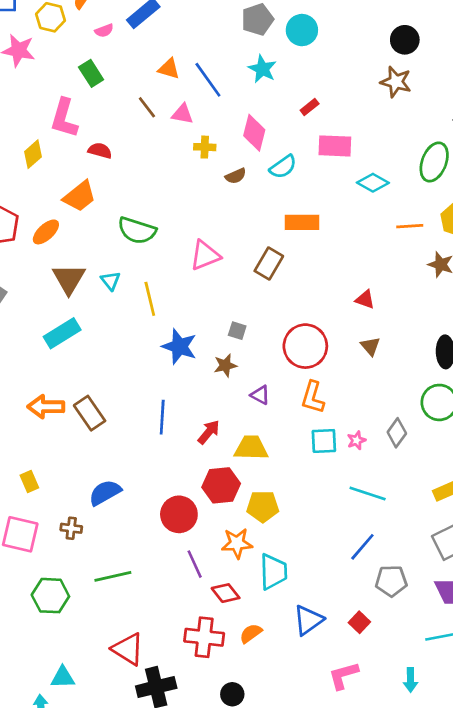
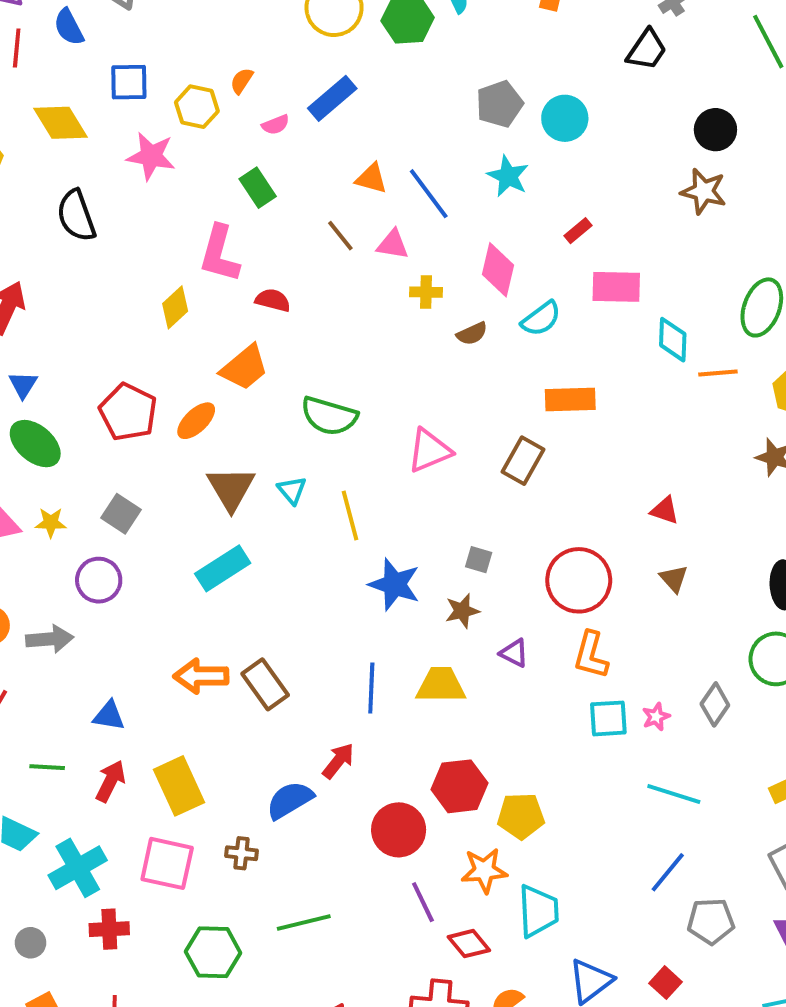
cyan diamond: (373, 183) -> (673, 340), turned 64
orange line: (410, 226) -> (718, 373), moved
red arrow: (209, 432) -> (338, 761), moved
yellow trapezoid: (251, 448) -> (441, 685), moved
yellow rectangle: (29, 481) -> (179, 786), size x1.8

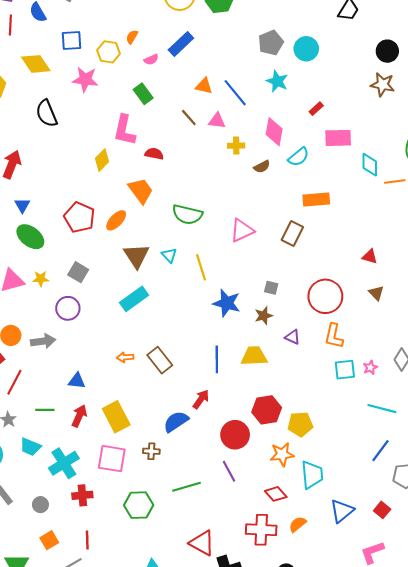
orange trapezoid: (244, 368) -> (141, 191), turned -84
orange arrow: (201, 676) -> (125, 357), size x0.6
purple line: (423, 902) -> (229, 471), moved

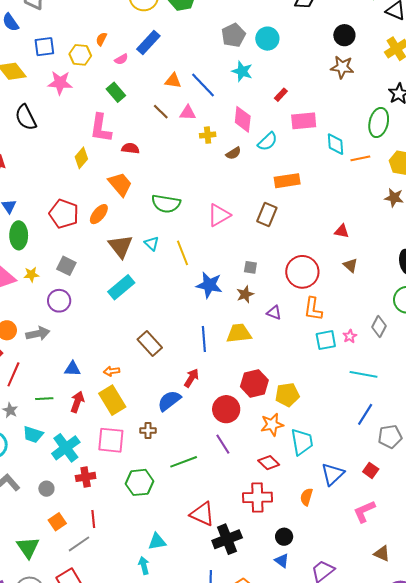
green ellipse: (30, 237) -> (19, 235), turned 56
orange arrow: (125, 357) -> (112, 371), moved
orange semicircle: (298, 524) -> (306, 497), moved, turned -30

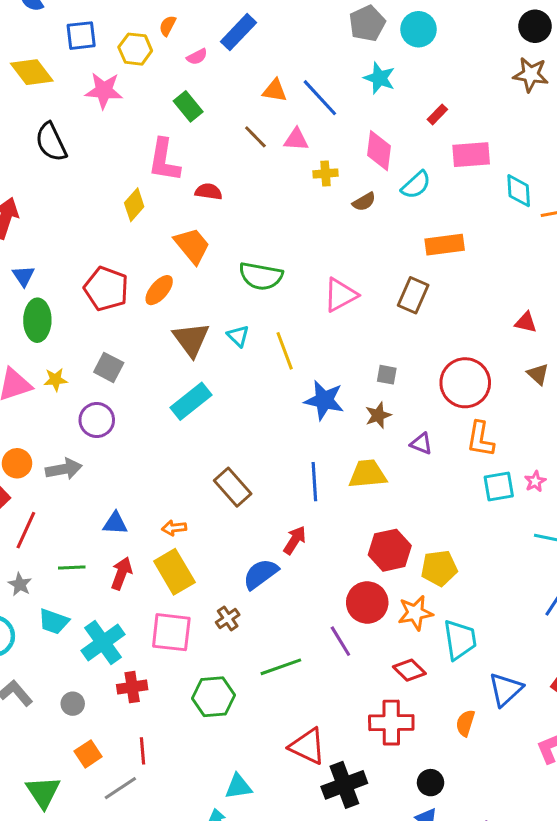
red circle: (226, 409) -> (367, 603), moved
brown cross: (148, 431) -> (228, 619), turned -35

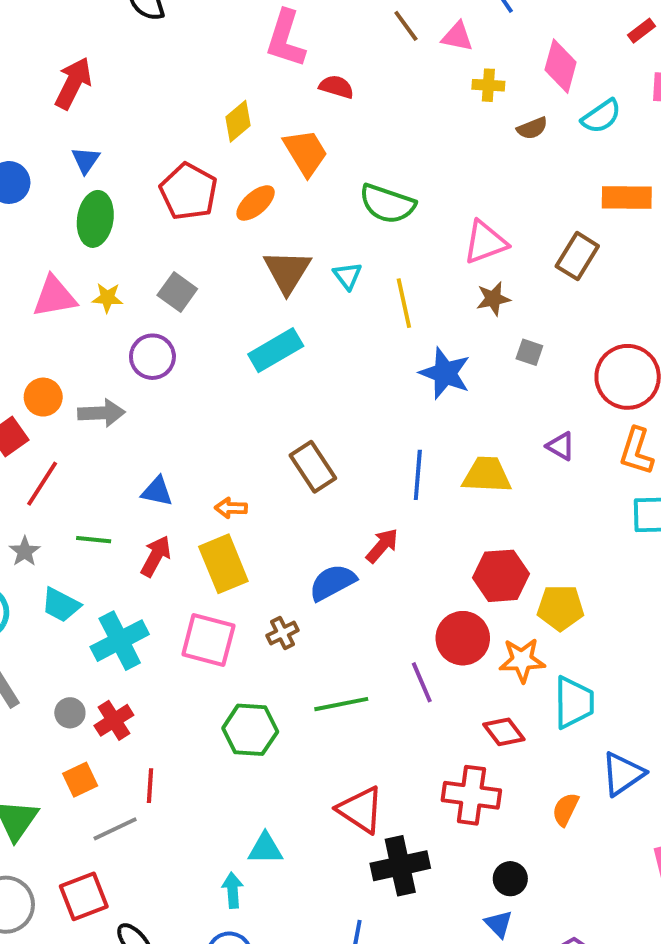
yellow diamond: (134, 205) -> (238, 121), moved
brown star: (378, 415) -> (493, 299), moved
red cross: (132, 687) -> (114, 720), moved, turned -32

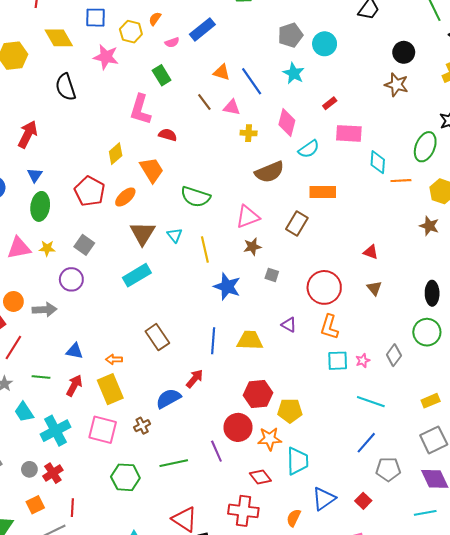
brown semicircle: (532, 128) -> (269, 172), moved, size x1.8
cyan trapezoid: (61, 605) -> (24, 412), turned 30

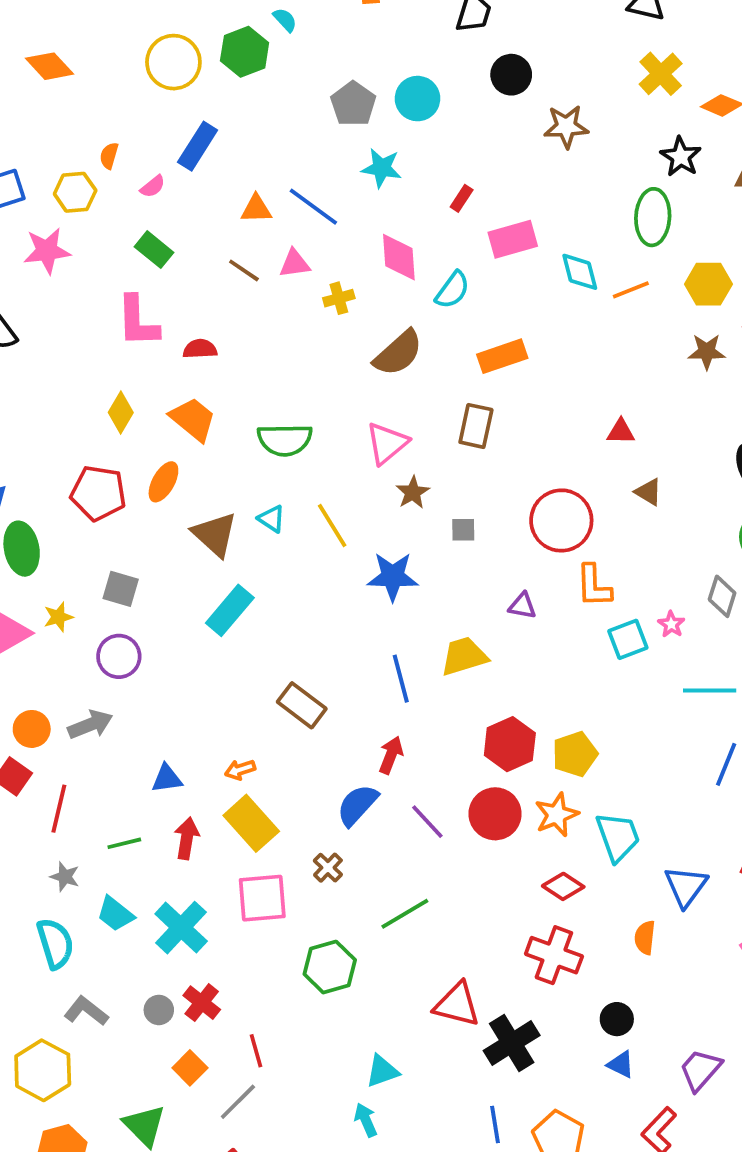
black circle: (404, 52) -> (511, 75), moved
purple line: (216, 451) -> (427, 822), moved
red cross: (243, 511) -> (554, 955), turned 32

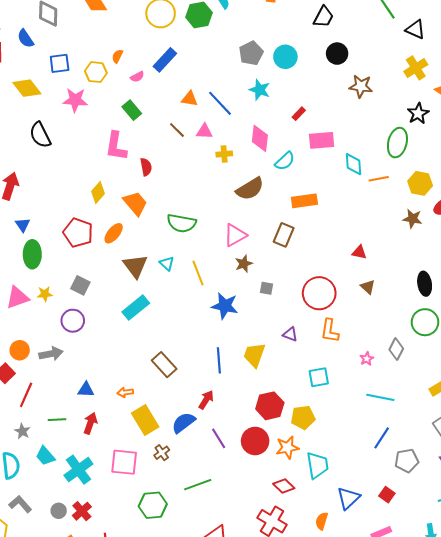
red semicircle: (200, 349) -> (146, 167), turned 72
cyan square: (628, 639) -> (319, 377), moved
yellow trapezoid: (464, 656) -> (254, 355), turned -64
yellow rectangle: (251, 823) -> (145, 420), moved

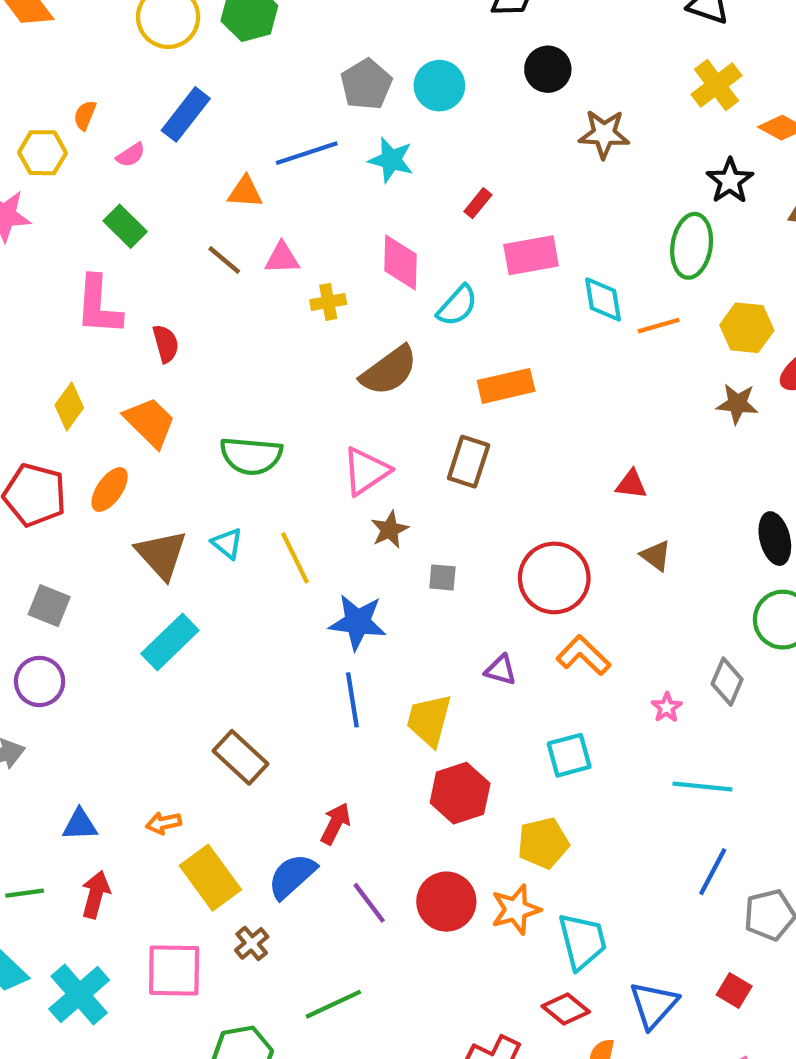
blue line: (220, 103) -> (307, 153), moved, turned -60
orange L-shape: (330, 331) -> (583, 655), turned 130
blue line: (219, 360) -> (352, 700), moved
red hexagon: (270, 406) -> (460, 793), moved
red diamond: (284, 486) -> (566, 1009), moved

